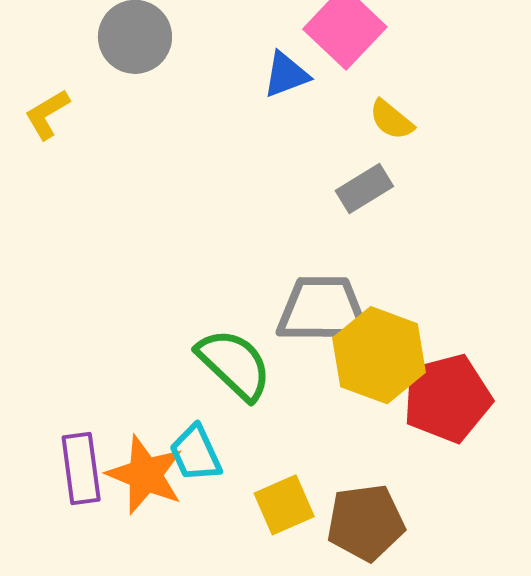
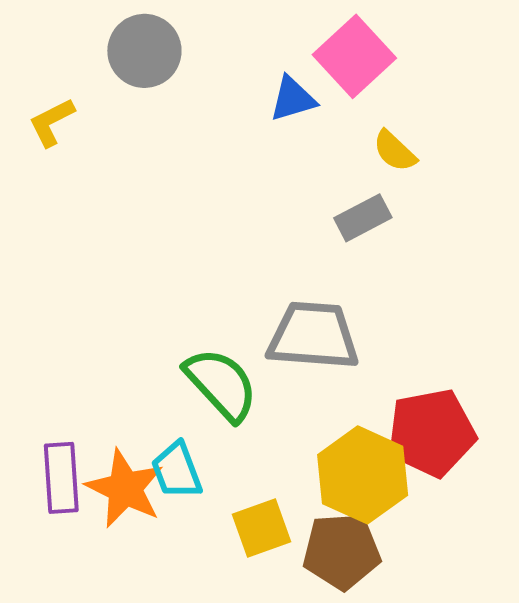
yellow hexagon: (379, 355) -> (363, 475), moved

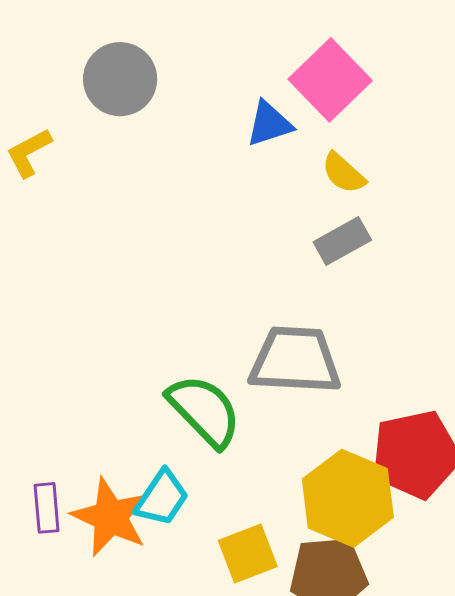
yellow semicircle: (395, 151) -> (343, 173), moved
cyan trapezoid: (177, 471) -> (162, 498), turned -124
purple rectangle: (61, 478) -> (47, 508), size x0.7

